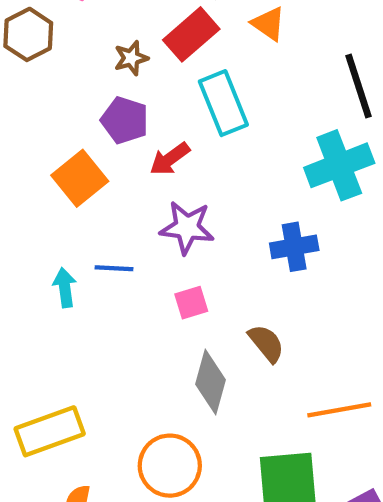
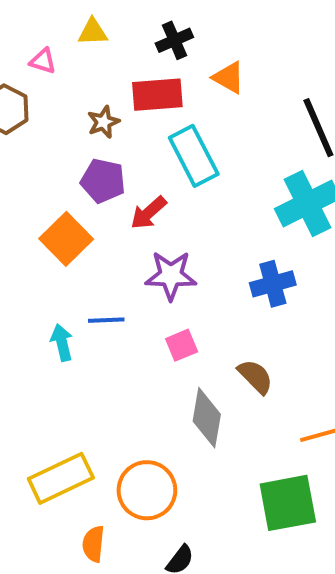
red rectangle: (191, 34) -> (157, 95), turned 42
orange circle: (170, 466) -> (147, 490), moved

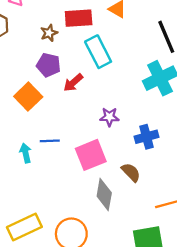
purple star: (171, 275) -> (109, 117), moved, size x0.7
blue cross: (273, 284) -> (146, 137), moved
pink square: (182, 345) -> (91, 155), size x1.8

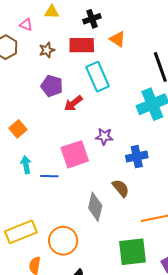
brown star: (49, 33) -> (47, 50), moved
orange square: (28, 97) -> (18, 129), moved, size x0.7
blue line: (50, 141) -> (49, 176), moved
pink square: (91, 155) -> (75, 154), moved

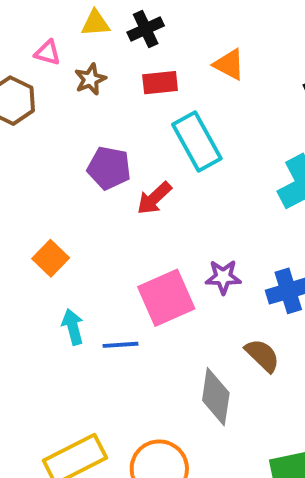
black cross: (92, 19) -> (146, 29), moved
red rectangle: (82, 45) -> (160, 83), size x0.7
brown star: (47, 50) -> (90, 79), moved
purple star: (104, 137) -> (223, 277), moved

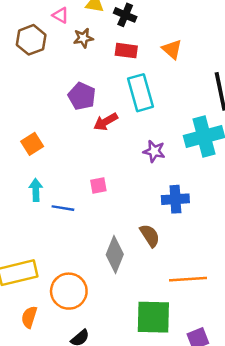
black cross: (146, 29) -> (125, 15), turned 35
purple star: (223, 277) -> (154, 151), moved
pink square: (166, 298) -> (98, 185), size x0.5

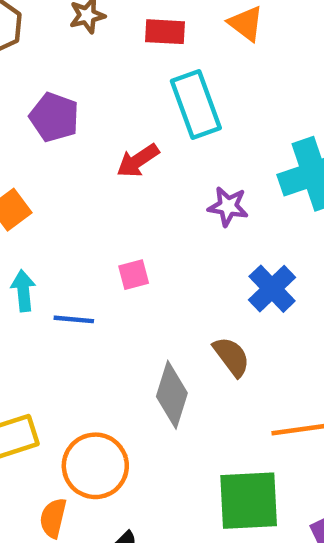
purple pentagon: (82, 96) -> (54, 117), moved
blue cross: (175, 199) -> (272, 289), turned -36
orange semicircle: (29, 317) -> (53, 518), moved

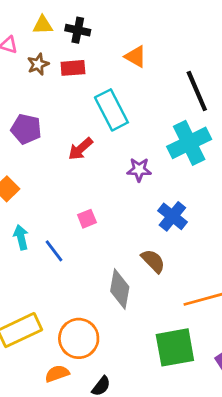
red rectangle: (165, 32) -> (73, 68), moved
blue line: (74, 319) -> (54, 251), turned 55
orange semicircle: (53, 518) -> (57, 374), turned 65

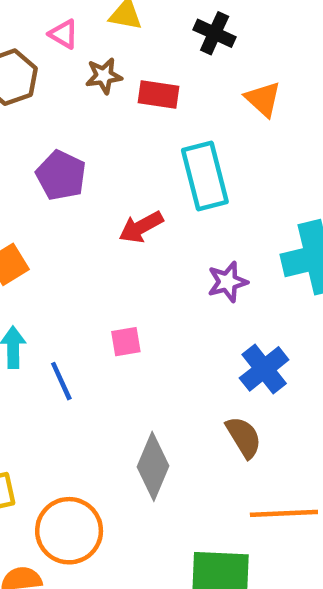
black cross: (78, 30) -> (215, 33), moved
purple star: (139, 170) -> (228, 282), turned -30
brown semicircle: (153, 261) -> (244, 437), moved

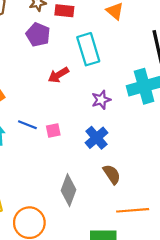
purple pentagon: (61, 175) -> (38, 35), moved
blue cross: (264, 369) -> (97, 138), moved
blue line: (61, 381) -> (27, 125), moved, turned -42

